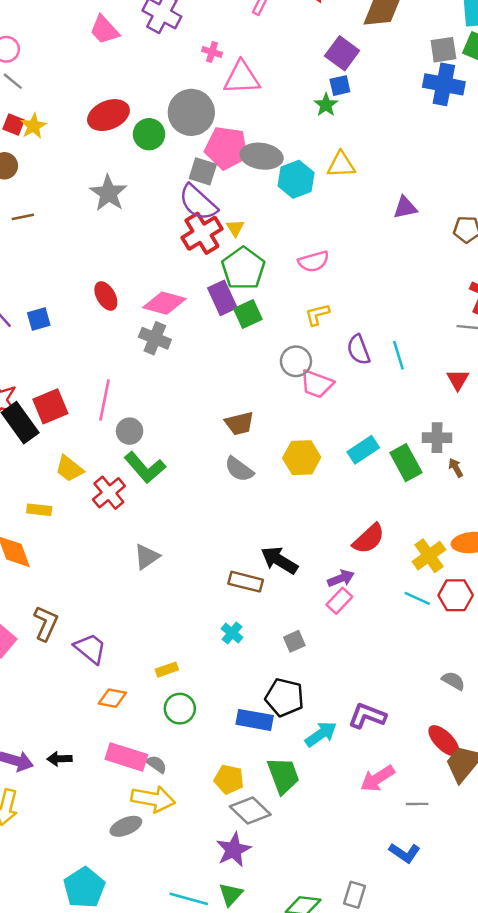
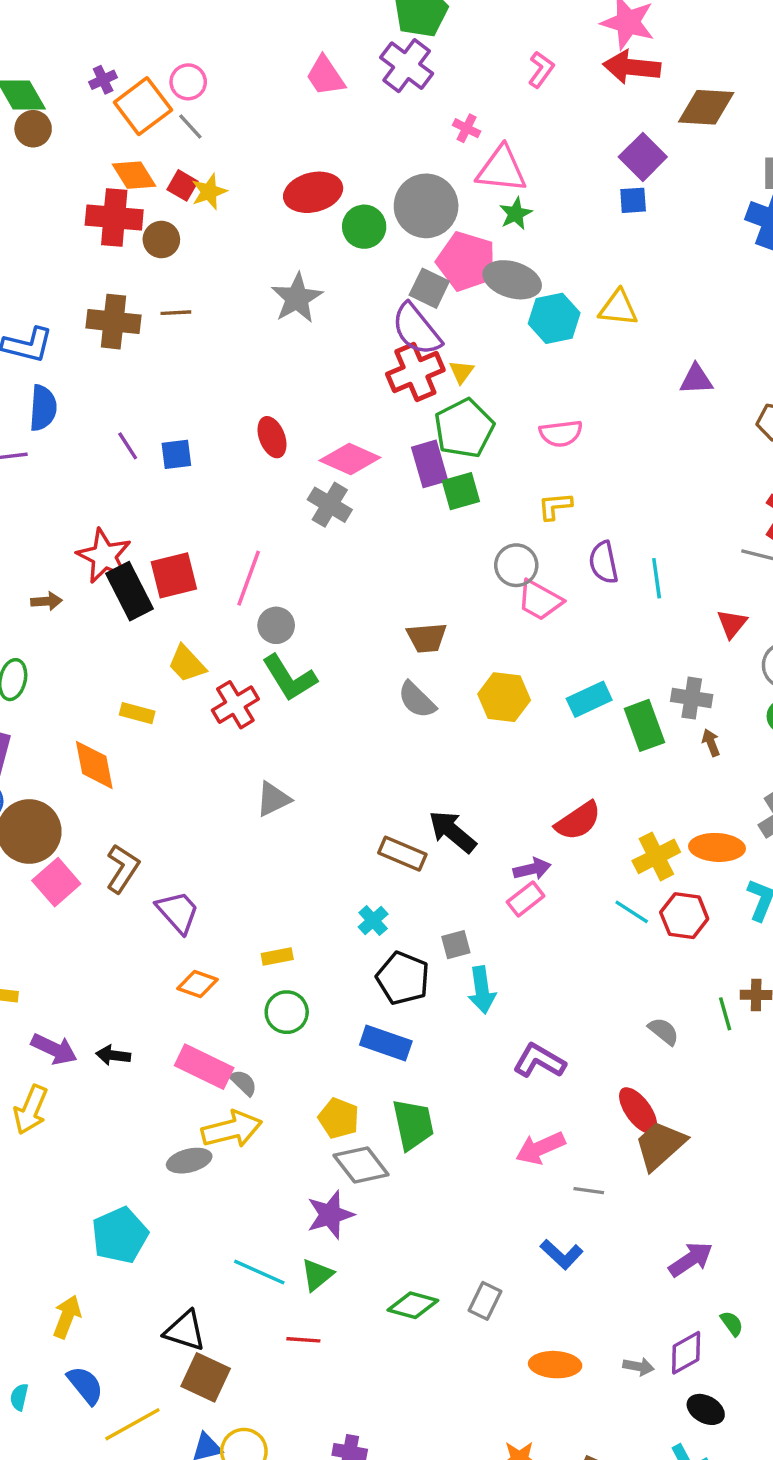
green star: (326, 105) -> (516, 214), moved
black pentagon: (285, 697) -> (403, 978), moved
cyan arrow: (321, 734) -> (482, 990), moved, turned 108
yellow arrow: (153, 799) -> (232, 1129), turned -33

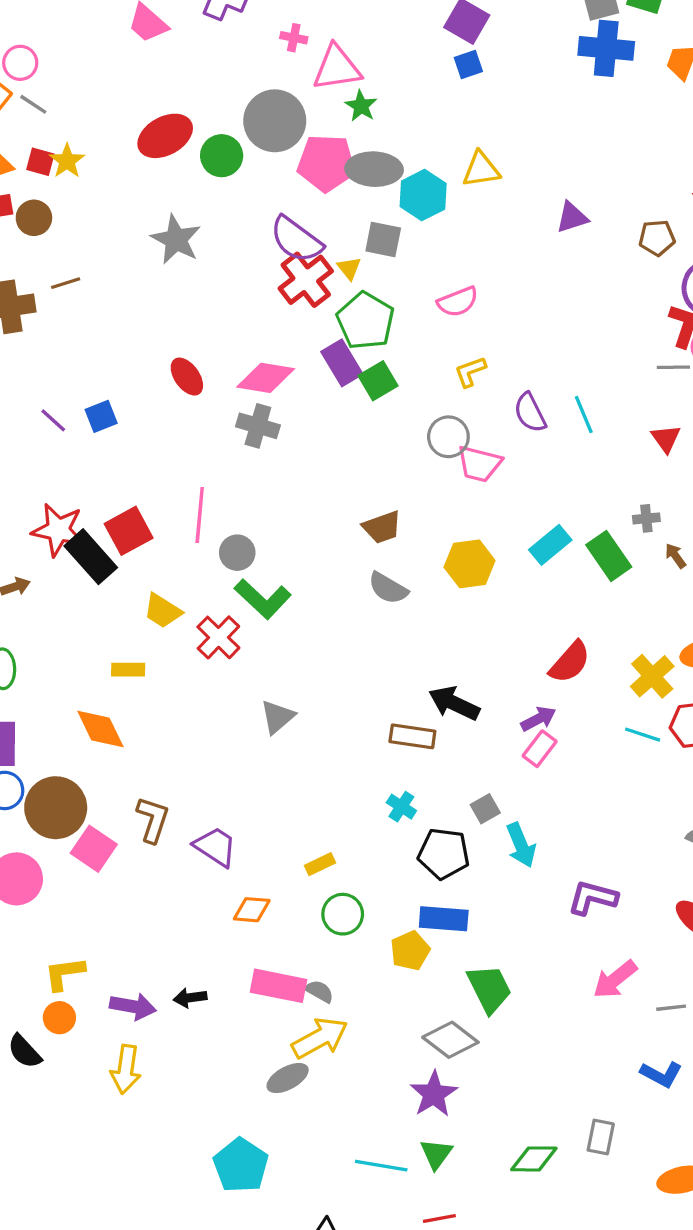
gray square: (429, 288) -> (383, 240), moved
gray cross: (692, 698) -> (646, 518), size x0.7
yellow pentagon: (339, 1118) -> (410, 951), moved, turned -30

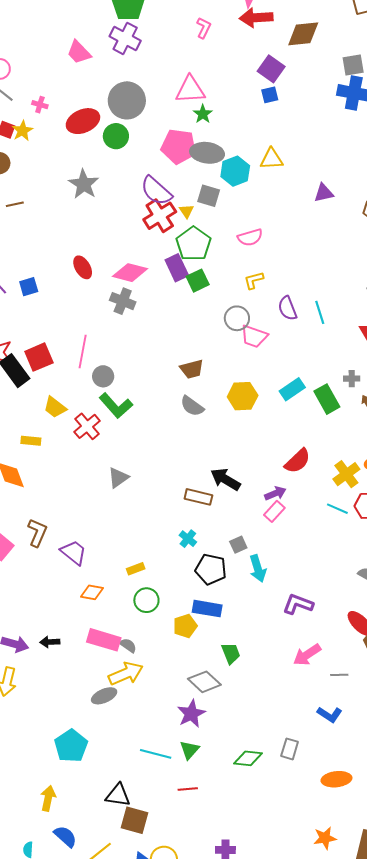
pink cross: (294, 38) -> (40, 105), moved
gray circle: (275, 121) -> (127, 100), moved
green trapezoid: (489, 989) -> (231, 653), size x0.7

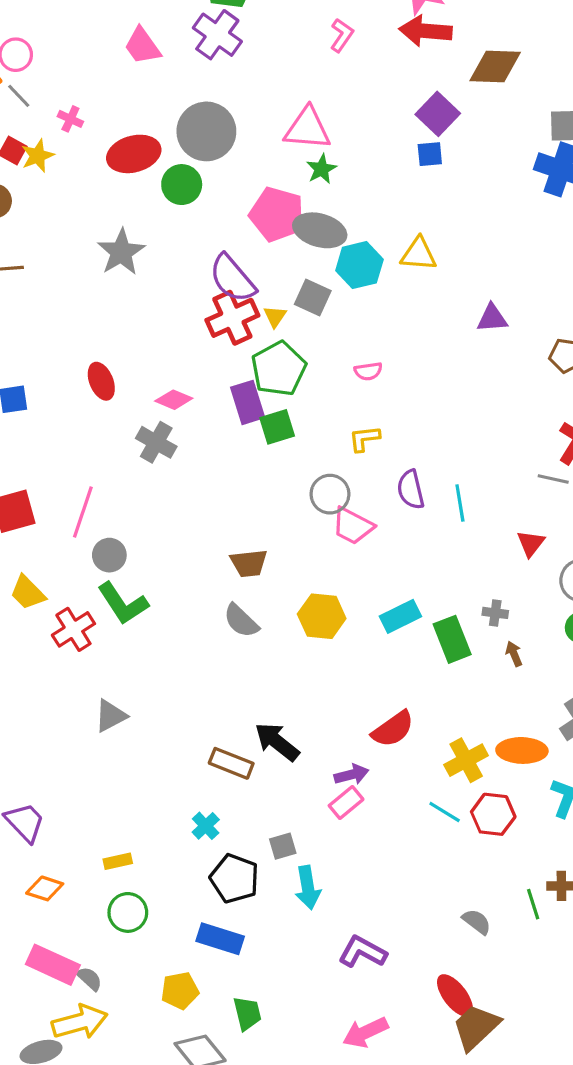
pink semicircle: (250, 237) -> (368, 371), size x0.7
pink diamond: (130, 273) -> (174, 400), size x0.7
yellow pentagon: (185, 626) -> (180, 991), moved

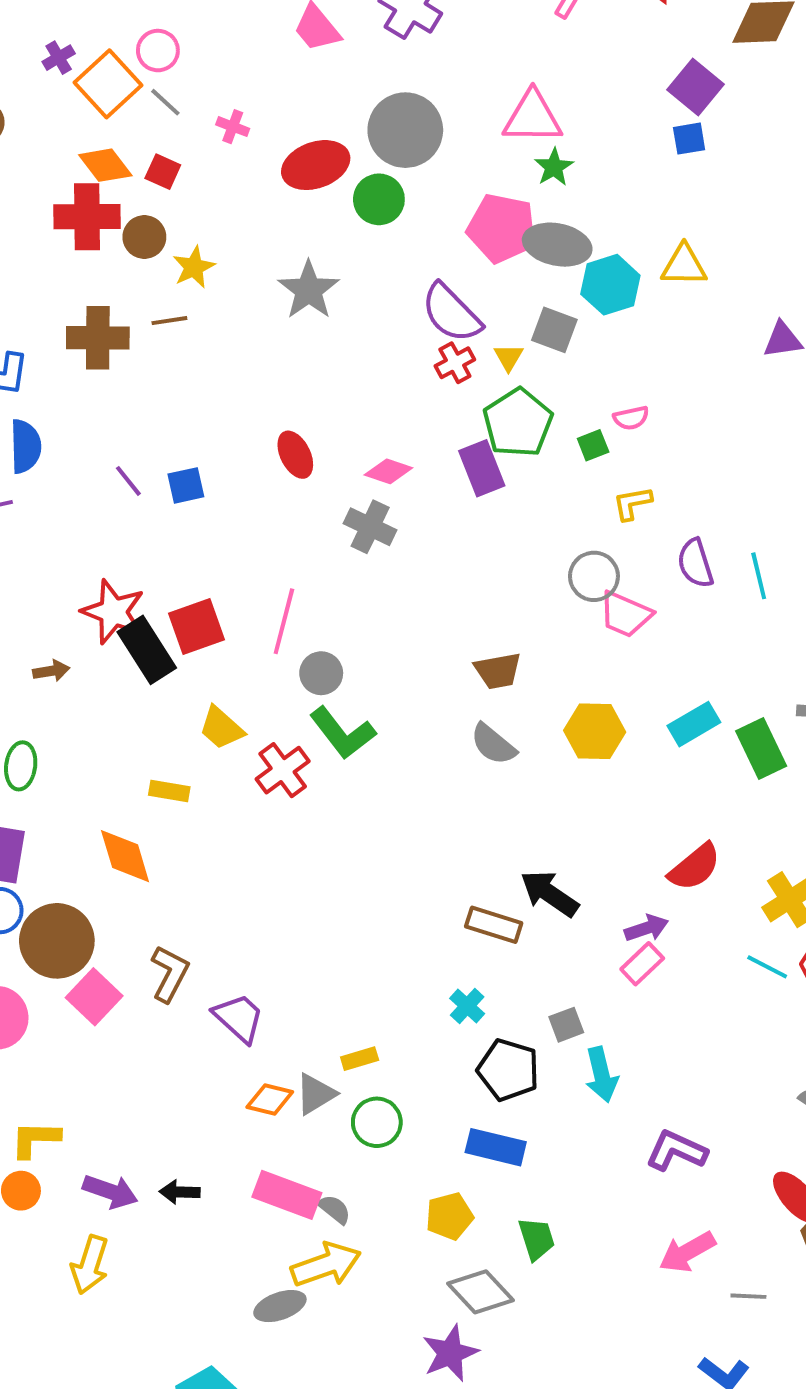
yellow star: (38, 156) -> (194, 267), moved
red cross: (232, 318) -> (455, 363), size x0.6
green square: (277, 427) -> (593, 445), moved, size x0.7
gray triangle: (111, 716) -> (316, 1094), moved

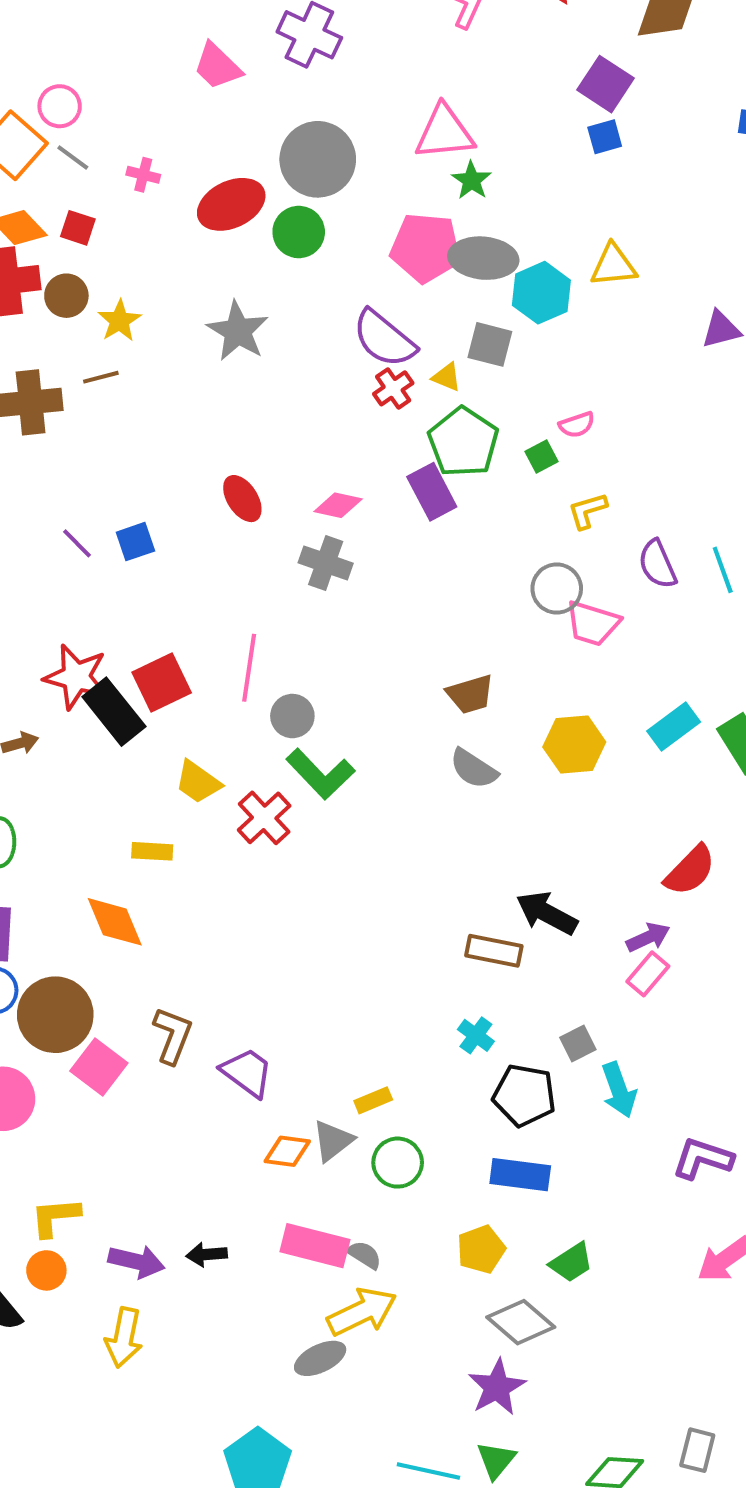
yellow triangle: (509, 357) -> (447, 377), turned -32
green trapezoid: (537, 1239) -> (571, 1263), turned 81

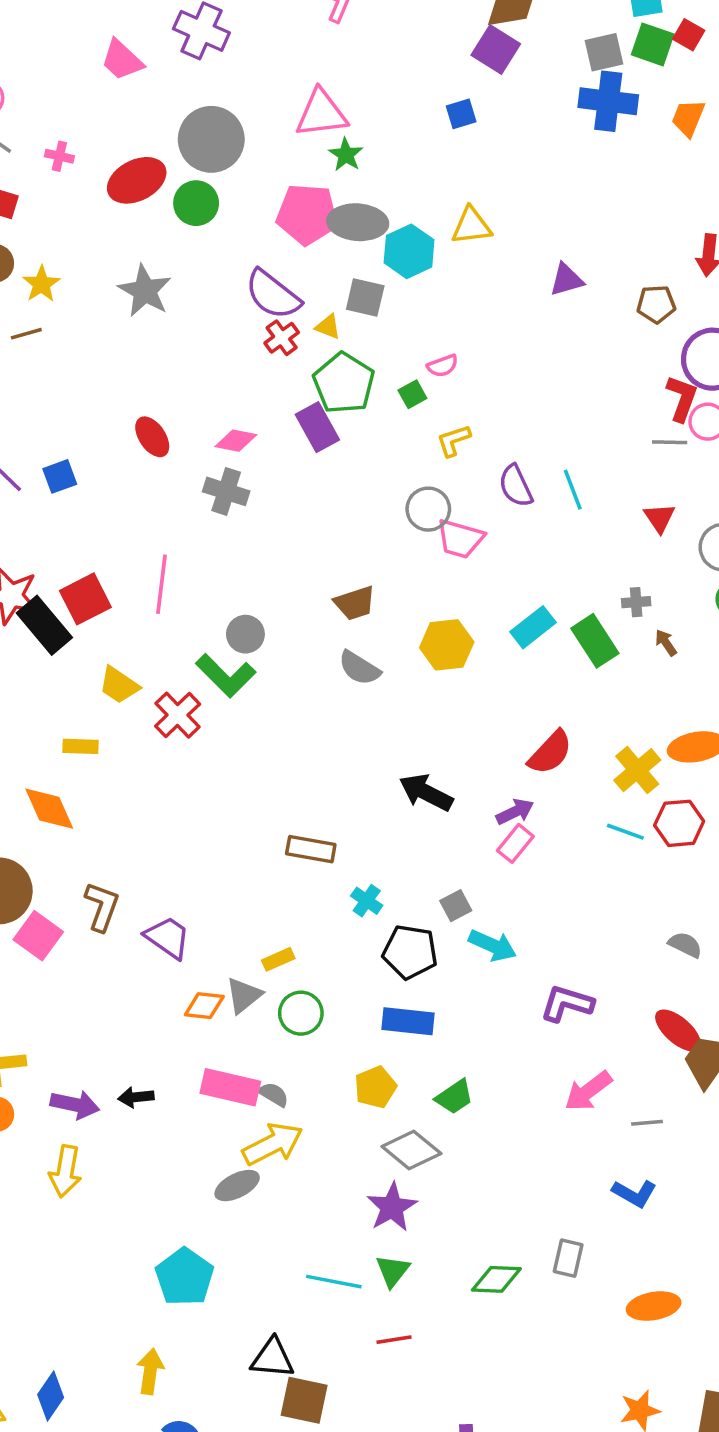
purple square: (605, 84) -> (496, 50), moved
gray circle: (292, 716) -> (245, 634), moved
brown rectangle: (494, 951) -> (311, 849), moved
cyan arrow: (619, 1090) -> (492, 945), turned -45

